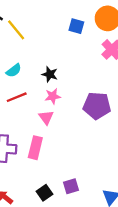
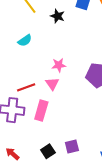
black star: (50, 74) -> (58, 16), moved
red line: (17, 97) -> (26, 87), moved

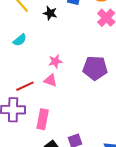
pink triangle: (52, 84) -> (50, 80), turned -32
pink rectangle: (41, 111) -> (43, 119), moved

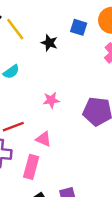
pink triangle: (50, 80) -> (44, 139), moved

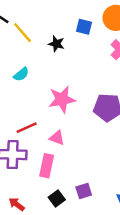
pink star: (51, 100) -> (62, 99), size x1.6

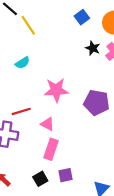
blue square: (84, 27) -> (82, 17), moved, turned 32
black star: (56, 44) -> (93, 48), moved
pink rectangle: (47, 166) -> (51, 149), moved

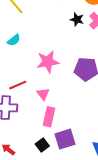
pink triangle: (47, 124) -> (43, 94), turned 32
purple square: (65, 175) -> (65, 139), size x1.5

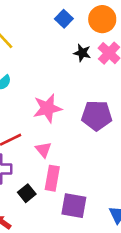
purple square: (65, 139) -> (74, 206), turned 30
black square: (42, 145) -> (27, 193), moved

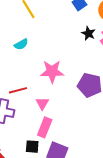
black square: (27, 193) -> (32, 147), moved, turned 32

